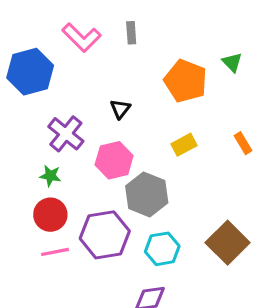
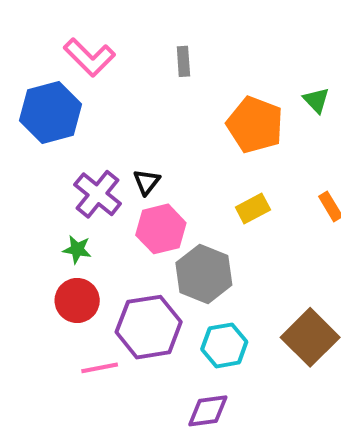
pink L-shape: (81, 37) -> (89, 57), moved
black triangle: (120, 109) -> (147, 182), moved
pink line: (55, 252) -> (100, 368), moved

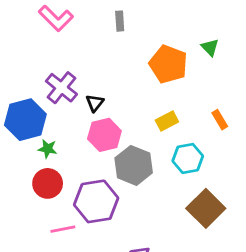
blue hexagon: (51, 112) -> (25, 120), moved
purple cross: (98, 194) -> (61, 88), moved
cyan hexagon: (224, 345) -> (188, 158), moved

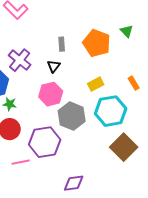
gray rectangle: (120, 21) -> (62, 44), moved
black triangle: (95, 103) -> (54, 66), moved
cyan hexagon: (188, 158) -> (111, 111), size x1.4

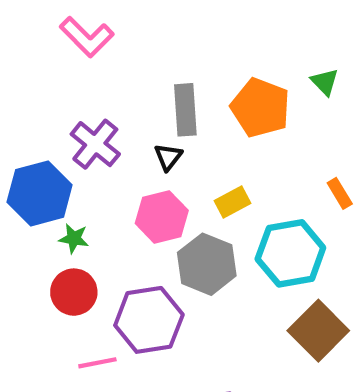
gray rectangle: (62, 44) -> (185, 110), size x1.6
yellow rectangle: (96, 84) -> (233, 202), moved

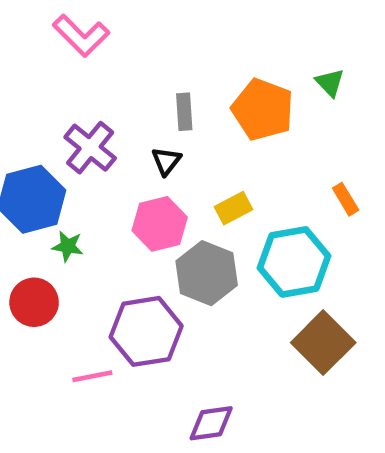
gray rectangle: (185, 110) -> (184, 112), size x0.7
red circle: (74, 292) -> (34, 302), moved

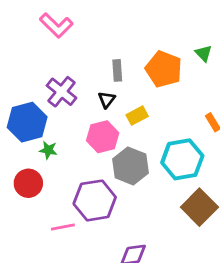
yellow rectangle: (234, 208) -> (137, 116), moved

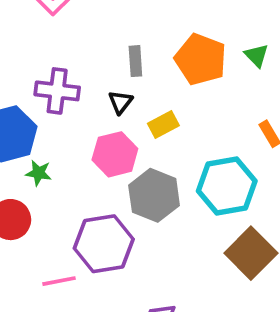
green triangle: (203, 53) -> (257, 56), moved
purple cross: (62, 92) -> (57, 91), turned -32

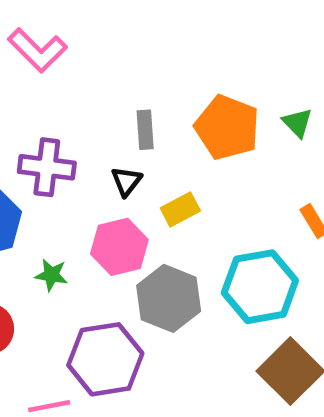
green star: (39, 173) -> (51, 275), moved

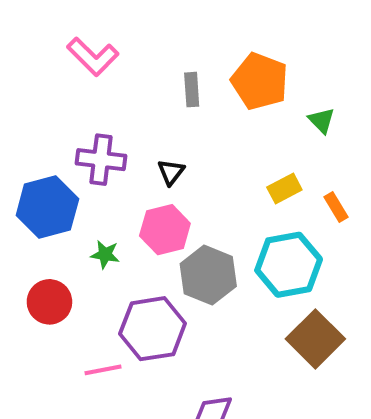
orange pentagon: (227, 127) -> (260, 81), moved
gray rectangle: (145, 130) -> (192, 90), moved
yellow rectangle: (180, 209) -> (284, 188), moved

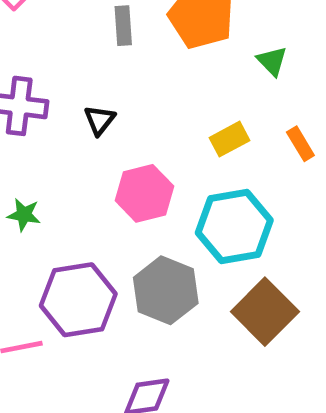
orange rectangle: (336, 207) -> (300, 144), moved
pink hexagon: (165, 230) -> (144, 193), moved
gray hexagon: (208, 275) -> (166, 290), moved

